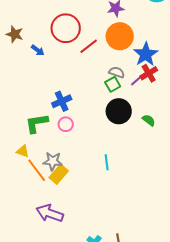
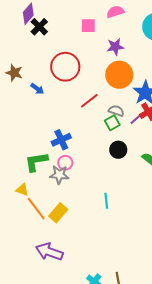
red line: (89, 46) -> (89, 101), moved
black circle: (119, 111) -> (118, 150), size x0.7
gray star: (53, 161) -> (59, 175), moved

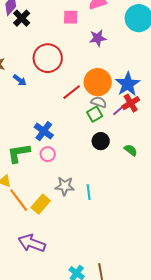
orange circle: (119, 75) -> (98, 82), moved
blue cross: (61, 140) -> (44, 131), turned -30
gray star: (59, 175) -> (65, 186), moved

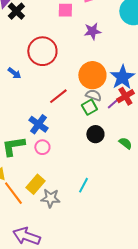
red line: (72, 92) -> (58, 96), moved
gray star: (65, 186) -> (50, 198), moved
cyan line: (89, 192) -> (83, 185), turned 35
yellow rectangle: (41, 204) -> (35, 184), moved

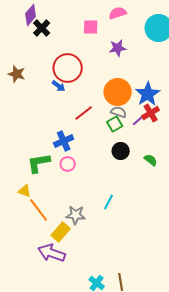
blue arrow: (14, 73) -> (59, 86), moved
blue cross: (38, 124) -> (64, 141), turned 30
yellow rectangle: (35, 184) -> (61, 232), moved

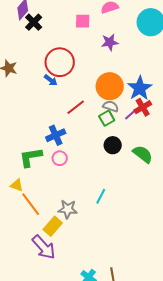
green semicircle: (151, 160) -> (143, 154), size x1.5
purple arrow: (52, 253) -> (44, 247), turned -152

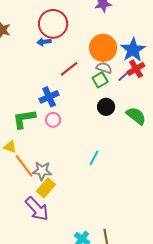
blue arrow: (51, 80) -> (44, 42), turned 136
gray star: (68, 209) -> (42, 171), moved

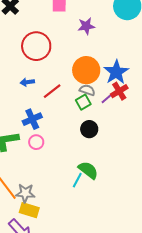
blue arrow: (44, 42) -> (27, 82), moved
green semicircle: (136, 116) -> (88, 170), moved
yellow rectangle: (46, 188) -> (29, 210), turned 66

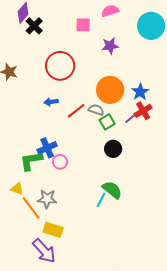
blue star: (116, 72) -> (140, 92), size x0.7
gray semicircle: (87, 90) -> (96, 110), moved
blue cross: (32, 119) -> (47, 148), moved
gray star: (25, 193) -> (47, 199), moved

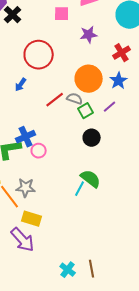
blue arrow: (51, 102) -> (21, 85), moved, turned -48
red cross: (143, 111) -> (122, 53), moved

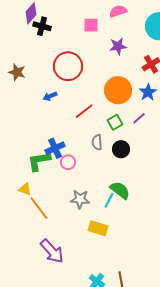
black cross: (13, 15) -> (42, 26), turned -30
blue arrow: (21, 85) -> (50, 96), turned 32
gray semicircle: (75, 99) -> (97, 142), moved, turned -112
gray star: (26, 188) -> (80, 199), moved
yellow rectangle: (32, 219) -> (98, 228), moved

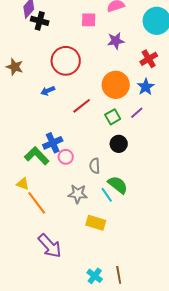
gray semicircle: (97, 142) -> (95, 166), moved
green L-shape: (39, 161) -> (37, 156), turned 55
cyan line: (109, 200) -> (107, 195), turned -63

